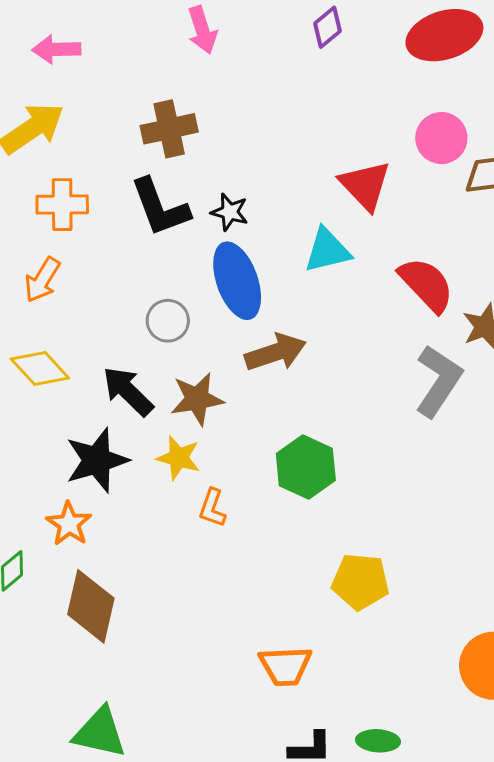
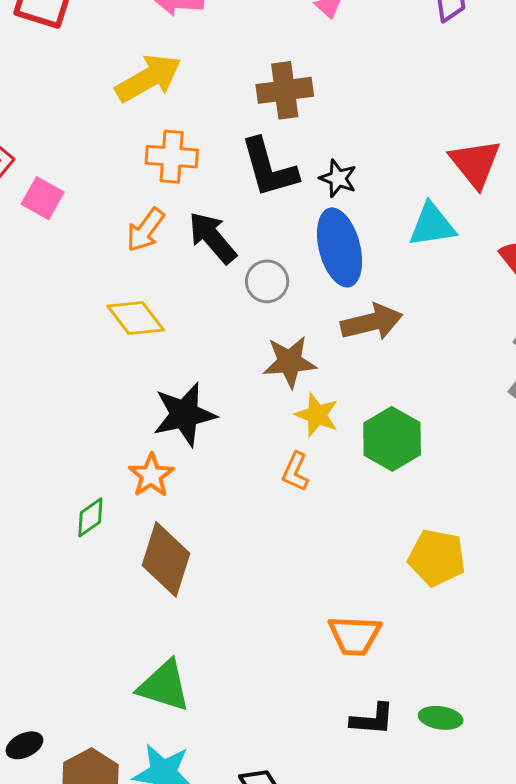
black arrow: (128, 391) -> (212, 238), moved
yellow star: (179, 458) -> (317, 415), moved

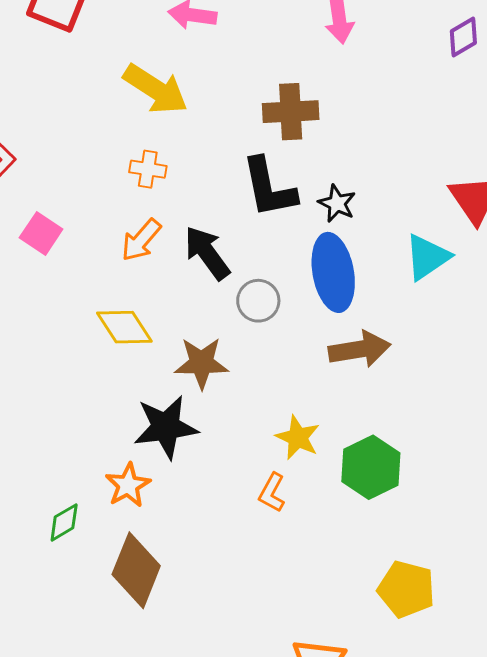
yellow arrow: (148, 78) -> (156, 89), turned 58
orange cross: (172, 157) -> (148, 169), moved, size x0.7
pink square: (43, 198) -> (41, 233), moved
cyan triangle: (432, 225) -> (427, 257), turned -30
brown star: (290, 362) -> (202, 363), moved

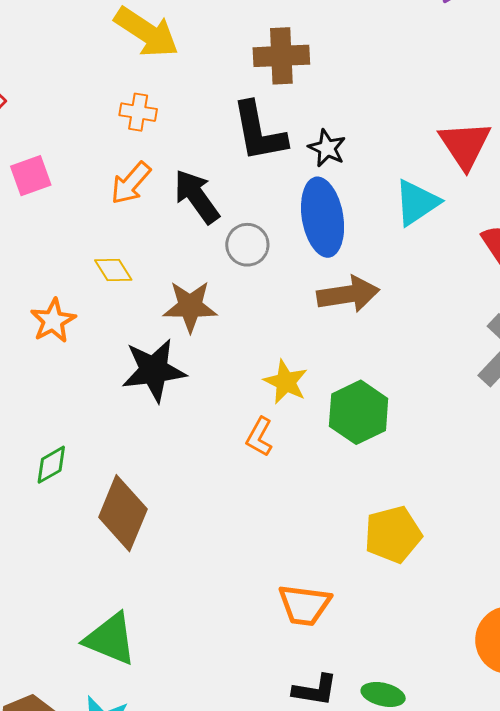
pink square: (41, 233) -> (31, 176), turned 36
yellow diamond: (124, 327) -> (113, 270), size x0.7
orange star: (128, 485) -> (53, 321), moved
yellow pentagon: (406, 589) -> (393, 535), turned -30

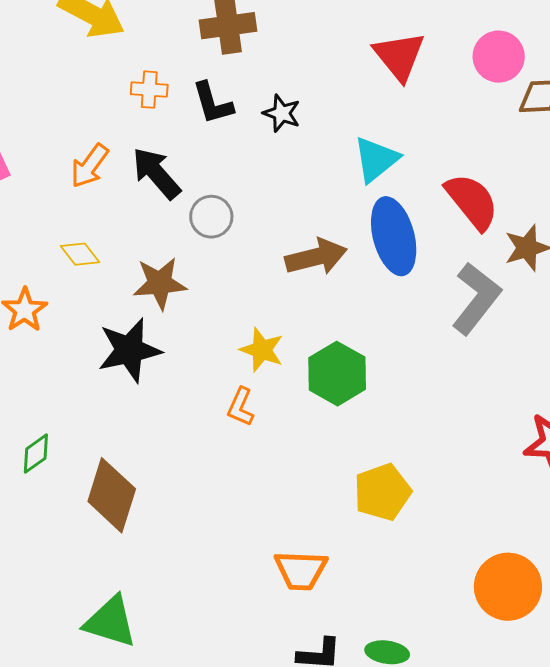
orange cross: (138, 112) -> (149, 90), moved
black L-shape: (259, 132) -> (213, 103), size x0.7
red triangle: (465, 145) -> (399, 56), moved
blue ellipse: (323, 217) -> (394, 236), moved

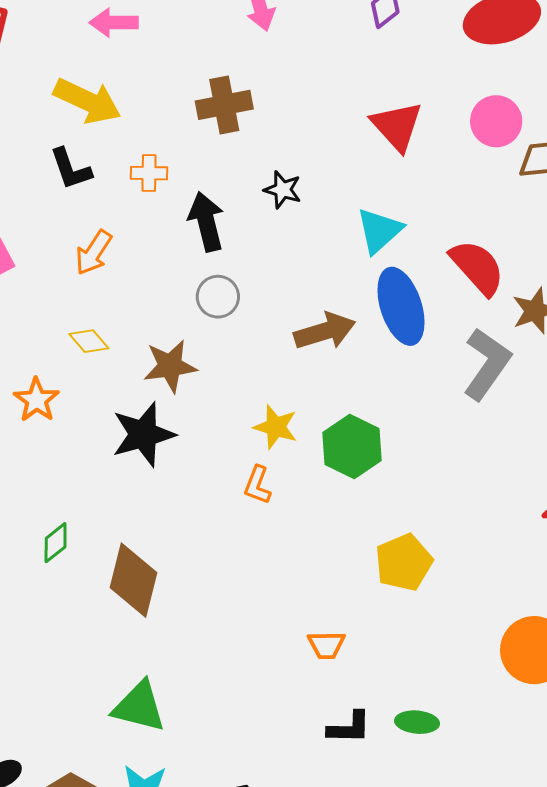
black L-shape: (213, 103) -> (71, 169), moved
black arrow: (156, 173) -> (206, 222), moved, turned 30
orange trapezoid: (301, 570) -> (326, 645), size x0.7

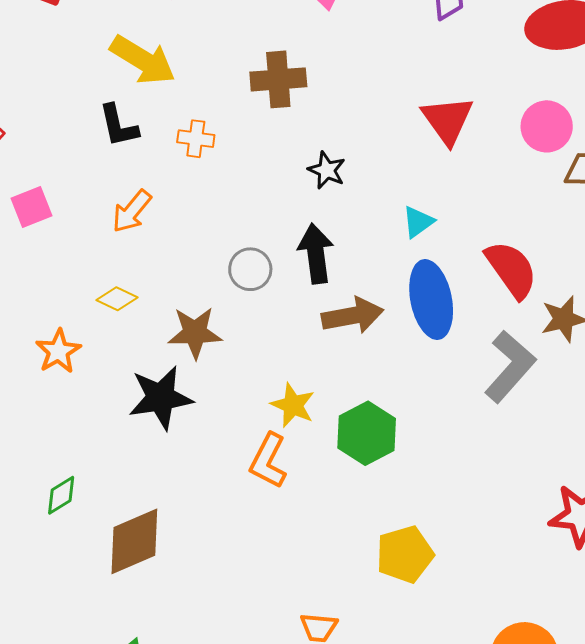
black arrow: (206, 222) -> (316, 254), moved
cyan triangle: (379, 231) -> (418, 222), size x0.7
yellow diamond: (89, 341) -> (117, 299), turned -30
orange L-shape: (257, 485) -> (268, 461), size x1.4
brown diamond: (134, 580) -> (134, 541), turned 46

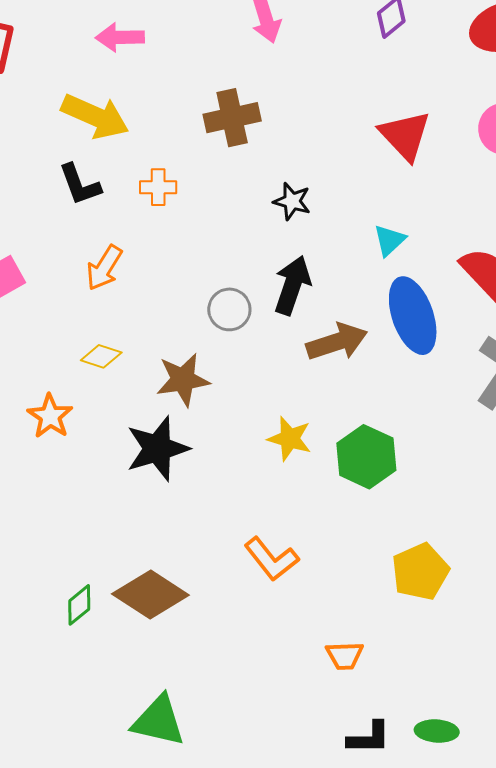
black arrow: (316, 254) -> (292, 285), turned 34
orange L-shape: (268, 461) -> (271, 559), moved, turned -58
green diamond: (61, 495) -> (79, 605), moved
brown diamond: (134, 541) -> (150, 595), turned 64

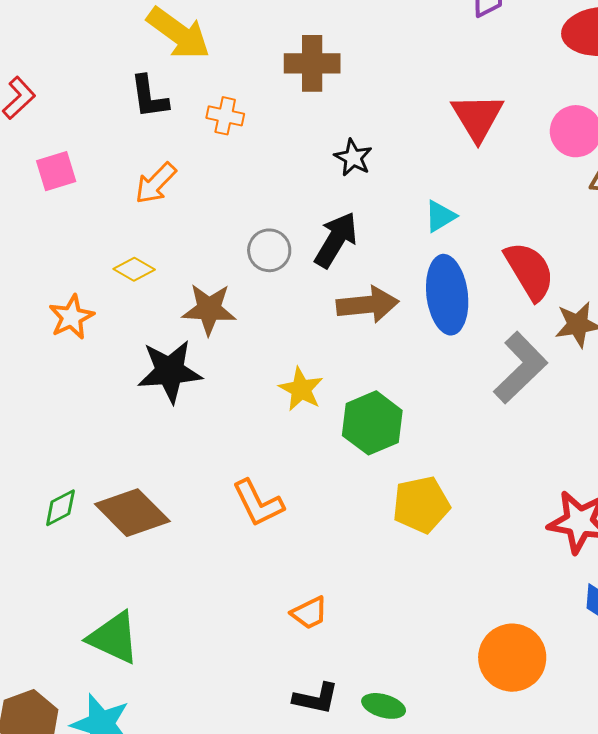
yellow pentagon: (420, 572) -> (421, 505), moved
orange trapezoid: (345, 656) -> (309, 613), turned -36

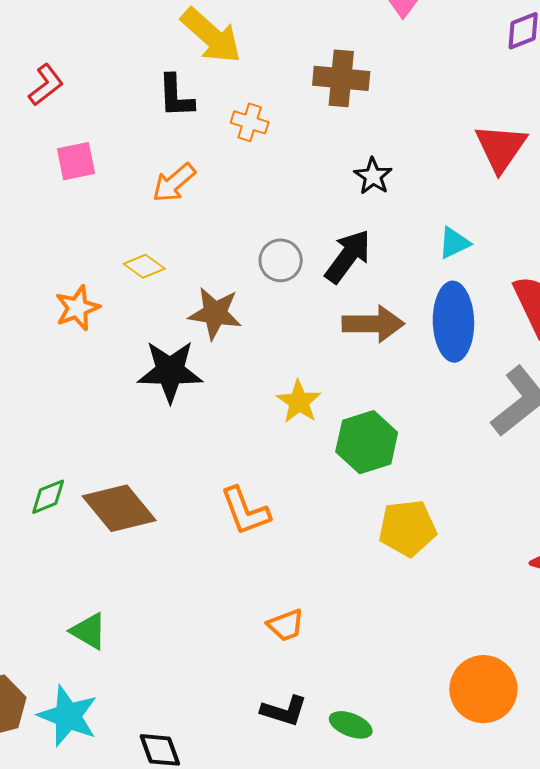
green triangle: (114, 638) -> (89, 631), size x0.7

